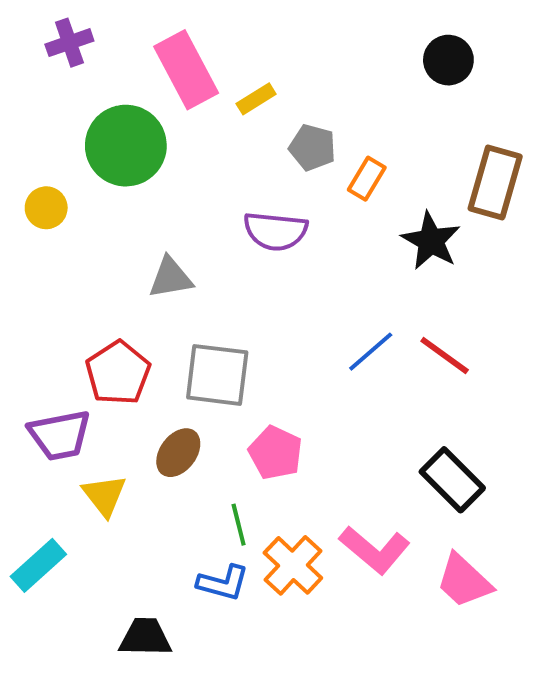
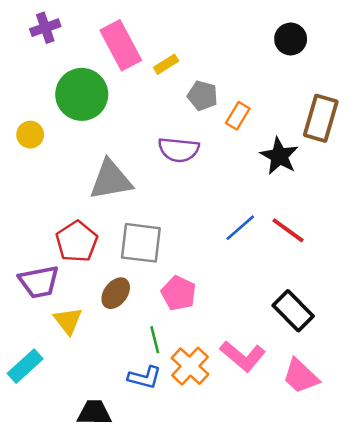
gray triangle: (171, 278) -> (111, 180), size x1.5

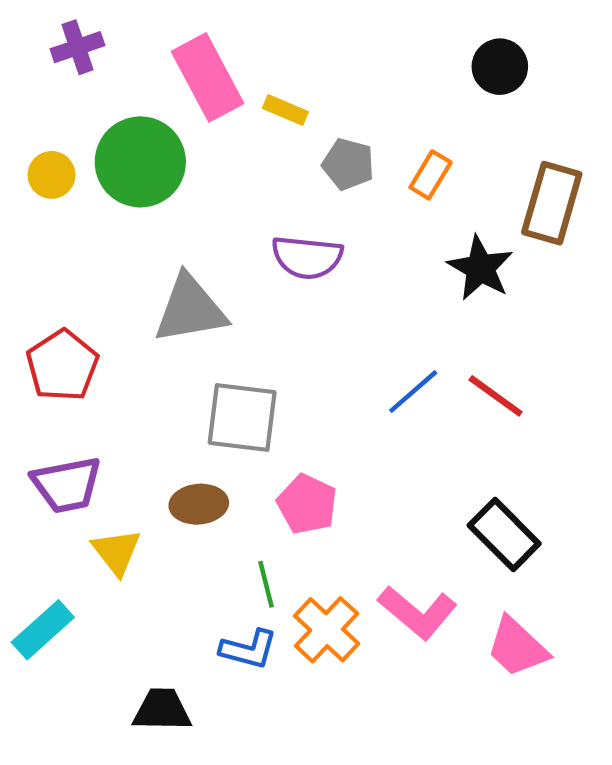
yellow rectangle: (166, 64) -> (285, 110), turned 55
orange rectangle: (238, 116) -> (431, 175), moved
yellow circle: (30, 135) -> (52, 175), moved
red pentagon: (77, 242) -> (62, 366), moved
brown ellipse: (116, 293) -> (199, 504), turned 48

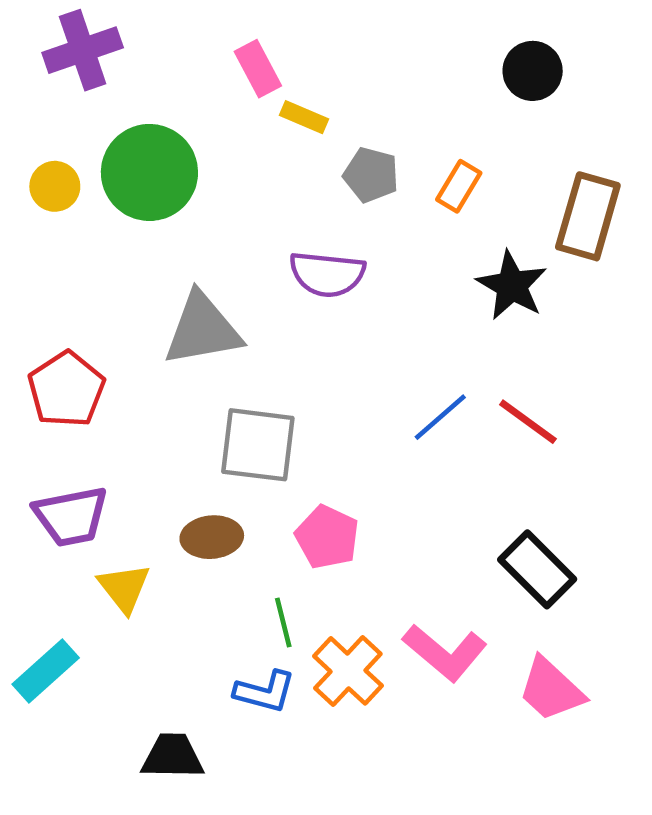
purple cross: (77, 47) -> (83, 50), size x1.4
pink rectangle: (207, 77) -> (258, 69), moved, size x0.6

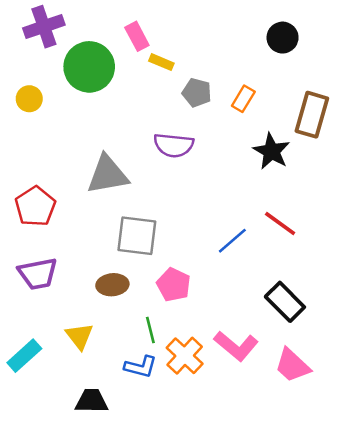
green circle: (149, 172) -> (89, 67), moved
blue line: (440, 417) -> (232, 241), moved
yellow triangle: (124, 588) -> (79, 336), moved

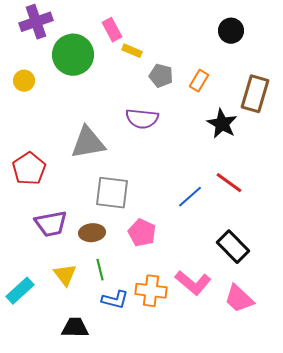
purple trapezoid: (38, 274) -> (51, 224), moved
green line: (150, 330) -> (100, 270), moved
orange cross: (185, 356) -> (151, 291), turned -36

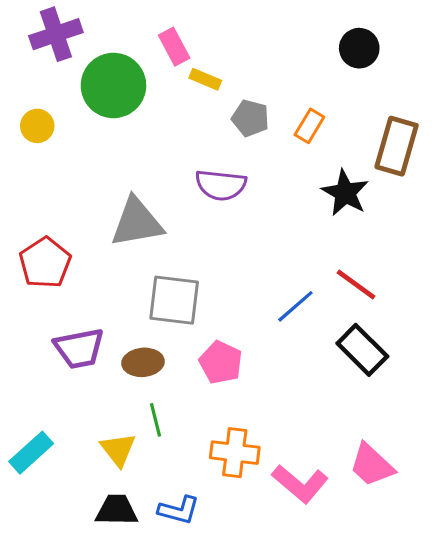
black rectangle: (233, 247) -> (362, 350), moved
yellow triangle: (65, 275) -> (118, 449), moved
pink L-shape: (193, 283) -> (300, 484), moved
blue L-shape: (115, 300) -> (179, 510), moved

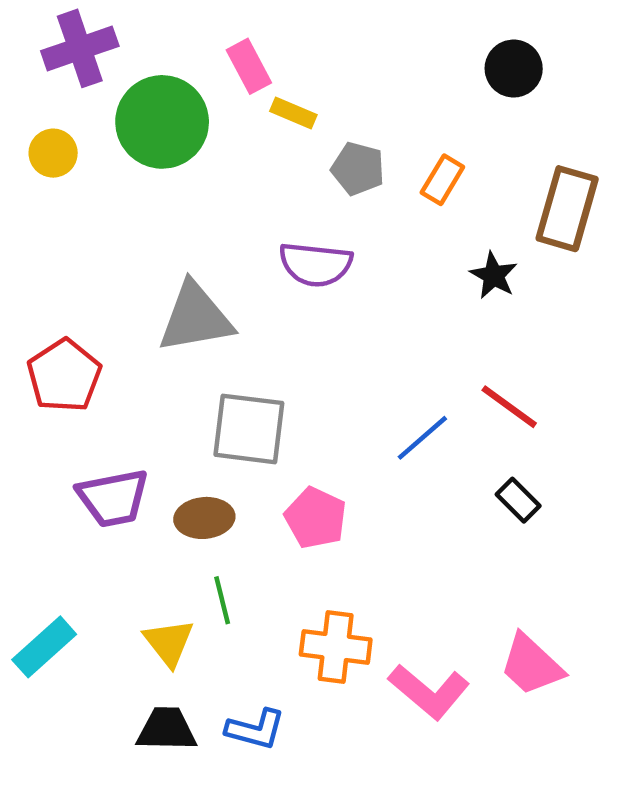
yellow circle: (37, 126) -> (53, 153), moved
black star: (345, 193) -> (494, 275), size x0.7
black rectangle: (362, 350) -> (518, 500), size x0.6

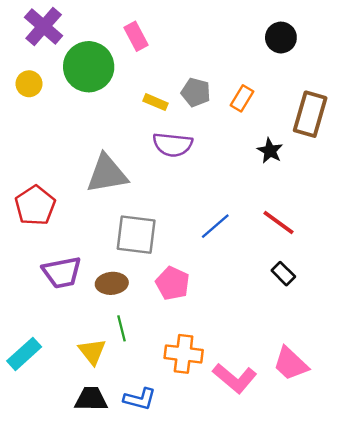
purple cross: (80, 48) -> (44, 27), turned -30
yellow rectangle: (293, 113) -> (156, 102), moved
blue line: (422, 438) -> (215, 226), moved

